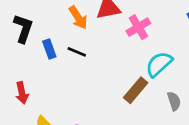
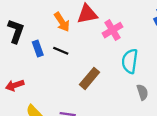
cyan semicircle: (159, 64) -> (130, 61), turned -40
brown rectangle: (136, 90) -> (90, 78), moved
red arrow: (22, 93) -> (15, 85), turned 84

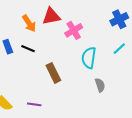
brown rectangle: (90, 78) -> (53, 73), turned -66

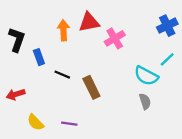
orange arrow: (29, 23) -> (63, 30), turned -150
black line: (28, 49) -> (62, 75), moved
cyan semicircle: (89, 58) -> (146, 76), moved, turned -70

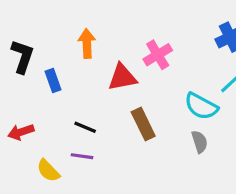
red triangle: (89, 22) -> (122, 77), moved
black line: (62, 75) -> (85, 127), moved
brown rectangle: (91, 87) -> (143, 124), moved
purple line: (69, 124) -> (82, 156), moved

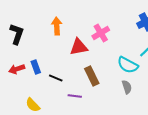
blue rectangle: (53, 80) -> (36, 67), moved
red arrow: (21, 132) -> (17, 69), moved
purple line: (82, 156) -> (75, 96), moved

